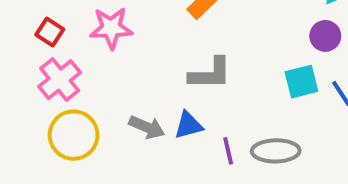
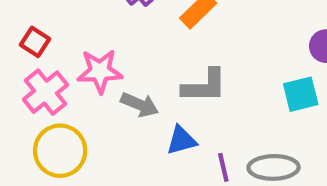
pink star: (111, 28) -> (100, 71), moved
gray arrow: (147, 127) -> (140, 105), moved

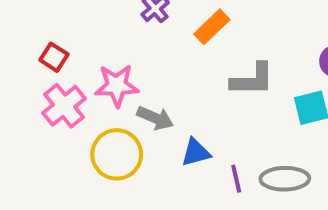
gray L-shape: (204, 86) -> (252, 79), moved
yellow circle: (60, 151) -> (117, 154), moved

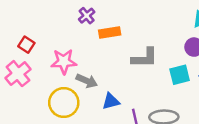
orange rectangle: (212, 27) -> (110, 33), moved, turned 35
pink cross: (64, 106) -> (18, 74), moved

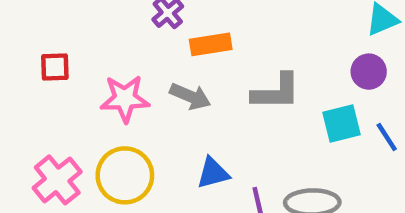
red square: (26, 45) -> (55, 67), turned -35
pink cross: (18, 74) -> (57, 180), moved
gray arrow: (87, 81) -> (190, 96), moved

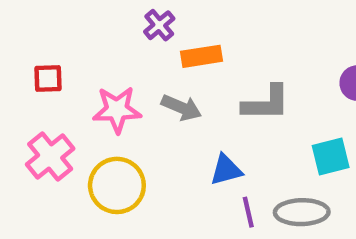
cyan square: (342, 123) -> (331, 156), moved
blue triangle: (213, 173) -> (226, 170), moved
pink cross: (57, 180) -> (50, 156), moved

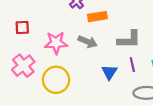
blue triangle: (226, 170) -> (109, 72), turned -42
purple line: (248, 212) -> (132, 65), moved

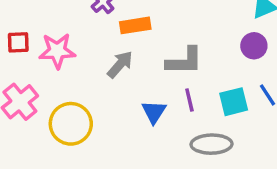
gray arrow: (88, 42) -> (120, 64), turned -72
pink star: (56, 43) -> (57, 51), moved

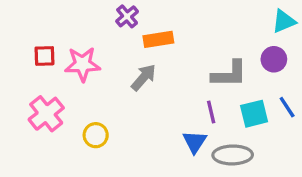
gray L-shape: (184, 61) -> (229, 74), moved
blue triangle: (154, 112) -> (195, 142), moved
yellow circle: (71, 124) -> (96, 135), size x0.6

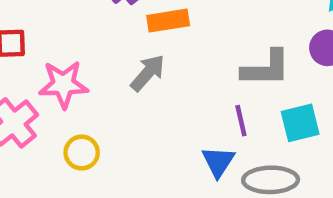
pink star: (82, 64) -> (63, 84), moved

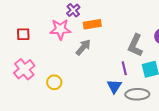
gray L-shape: (266, 68) -> (135, 45), turned 115
pink star: (63, 84) -> (60, 29), moved

